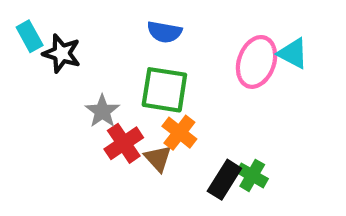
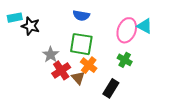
cyan rectangle: (30, 36) -> (15, 18), turned -72
green cross: (252, 175) -> (125, 60), moved

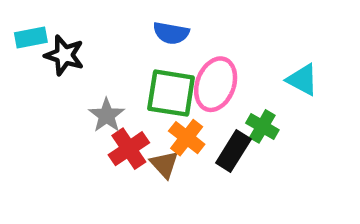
cyan triangle: (145, 26) -> (302, 80), moved
pink ellipse: (127, 30) -> (216, 84), moved
black rectangle: (111, 88) -> (233, 151), moved

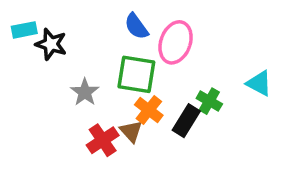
blue semicircle: (171, 33) -> (136, 26), turned 44
cyan triangle: (302, 80) -> (259, 83), moved
pink ellipse: (216, 84) -> (176, 42), moved
red cross: (129, 149) -> (103, 140), moved

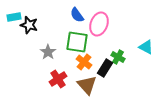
brown triangle: (131, 131) -> (87, 85), moved, size x1.5

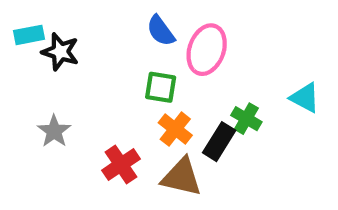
green square: (77, 42) -> (161, 87), size x0.7
gray star: (48, 52) -> (54, 131), moved
brown triangle: (87, 85) -> (182, 177), turned -35

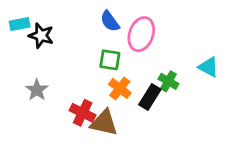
red cross: (121, 165) -> (83, 113), turned -30
brown triangle: (182, 177) -> (104, 123), moved

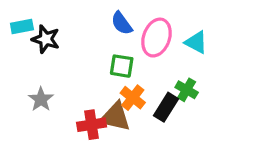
cyan triangle: (208, 67) -> (196, 42), moved
red cross: (83, 113) -> (92, 125), turned -35
brown triangle: (104, 123) -> (115, 117), moved

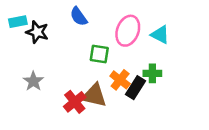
blue semicircle: (122, 23) -> (79, 17), moved
green cross: (187, 90) -> (152, 73), turned -30
orange cross: (133, 98) -> (120, 80), moved
red cross: (92, 125) -> (75, 102), turned -30

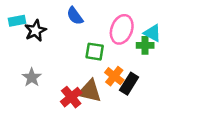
black star: (37, 32) -> (35, 31), turned 30
green cross: (152, 73) -> (145, 45), moved

